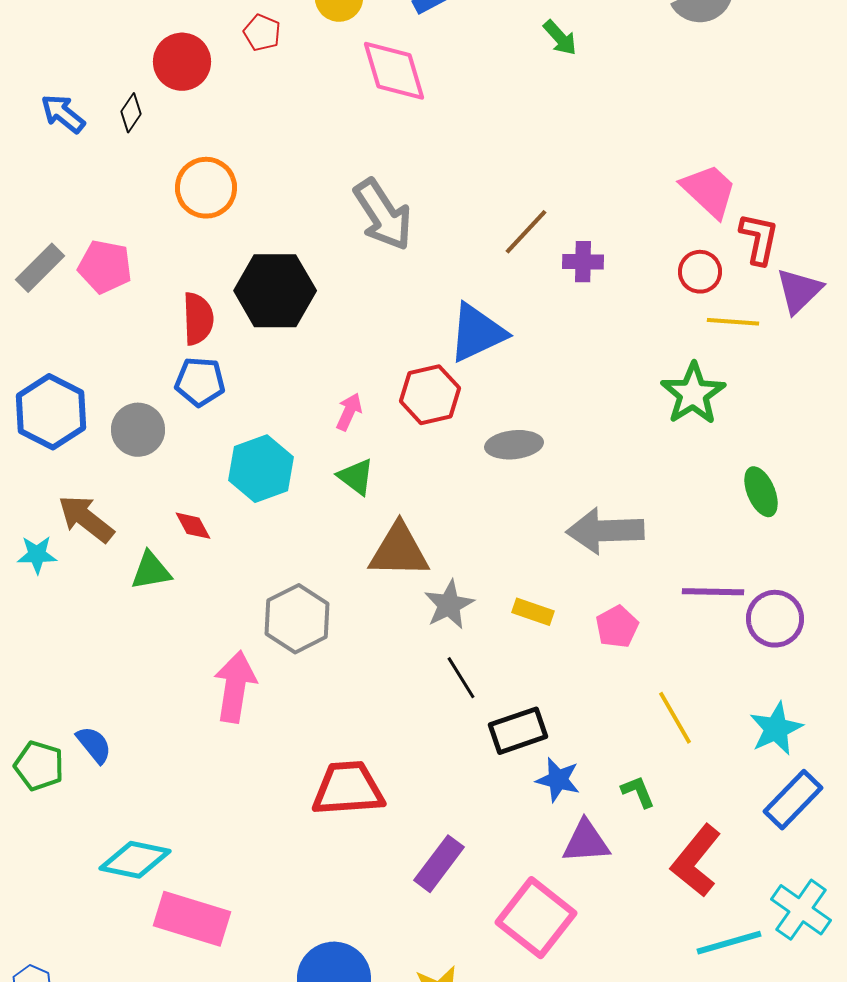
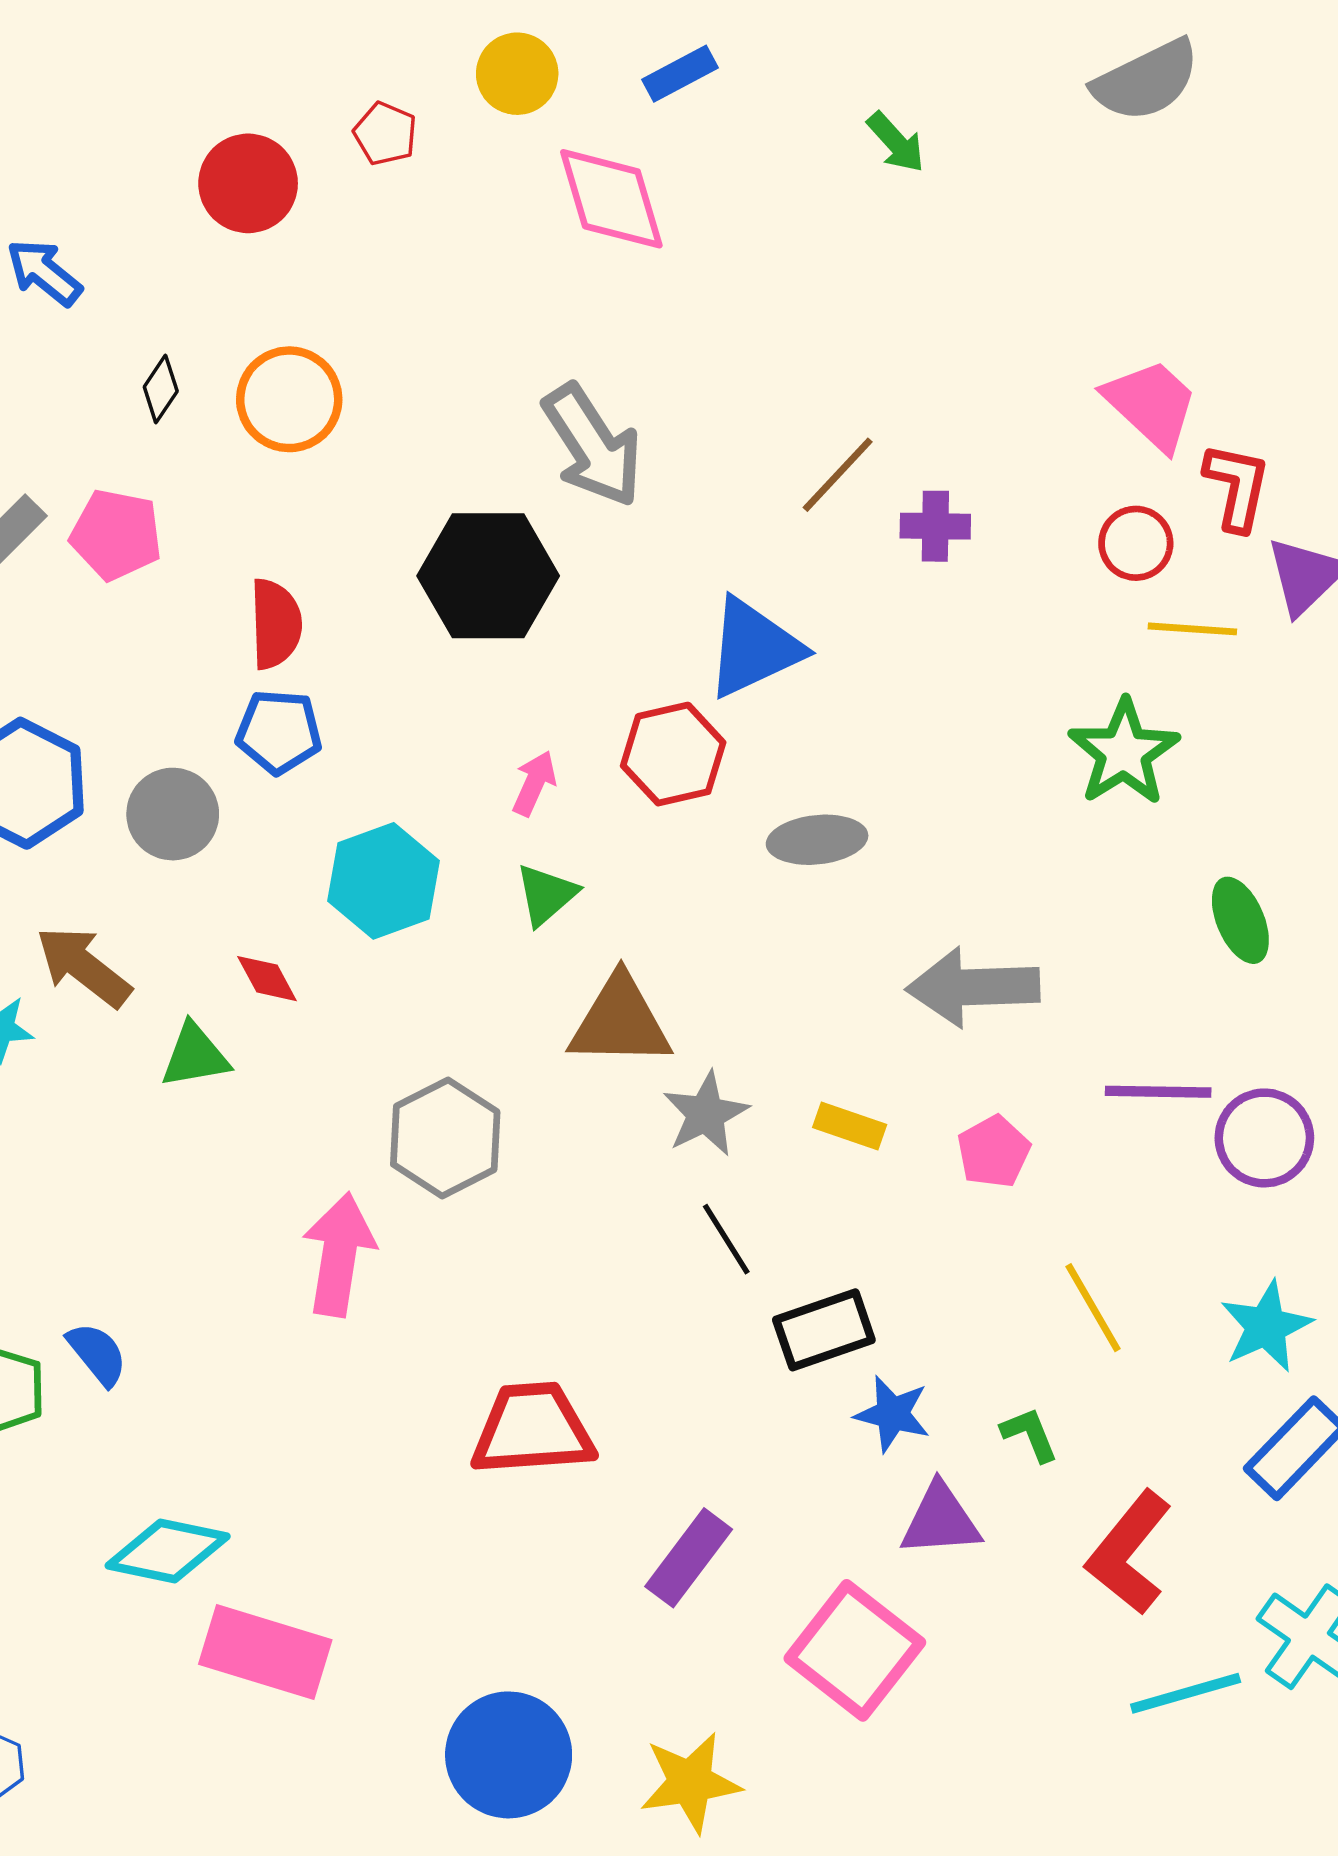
black diamond: (131, 113) -> (161, 389), moved
black hexagon: (275, 291) -> (488, 576), moved
green triangle: (356, 477) -> (546, 895), turned 42

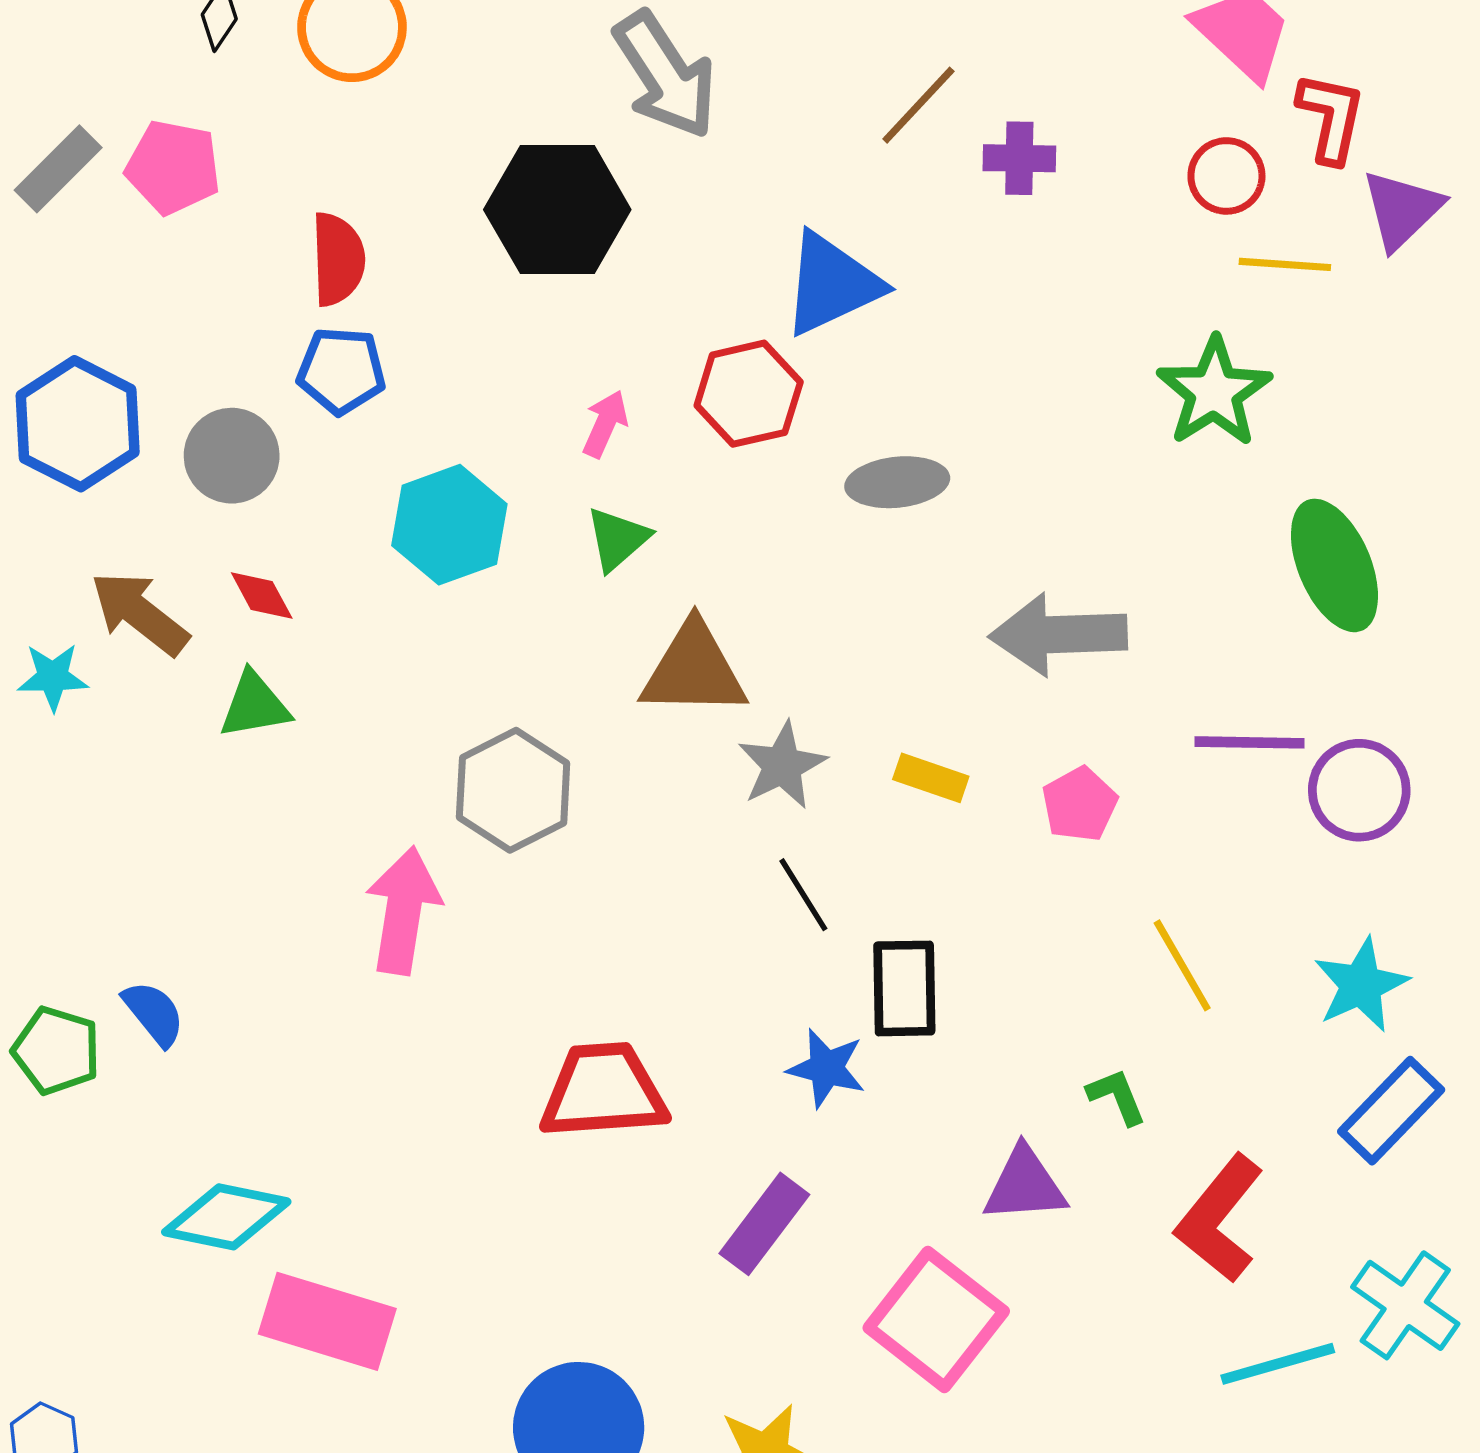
green ellipse: (1240, 920) -> (1334, 565), size x1.5
red diamond: (267, 979) -> (262, 596), moved
black rectangle: (824, 1330) -> (904, 988), turned -72
blue star: (892, 1414) -> (826, 1068), moved

